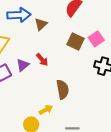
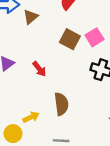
red arrow: (42, 60) -> (39, 69), moved
brown semicircle: (63, 89) -> (61, 104), moved

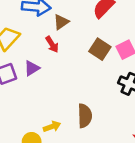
red arrow: (39, 69) -> (52, 44), moved

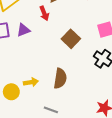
brown square: (100, 49) -> (71, 39), moved

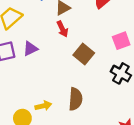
red arrow: (44, 13) -> (62, 29), moved

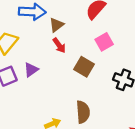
pink square: (121, 41) -> (104, 42), moved

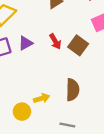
red arrow: (59, 45) -> (55, 41), moved

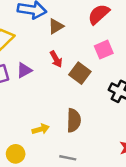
red arrow: (55, 41) -> (56, 59), moved
yellow circle: (22, 112) -> (16, 154), moved

